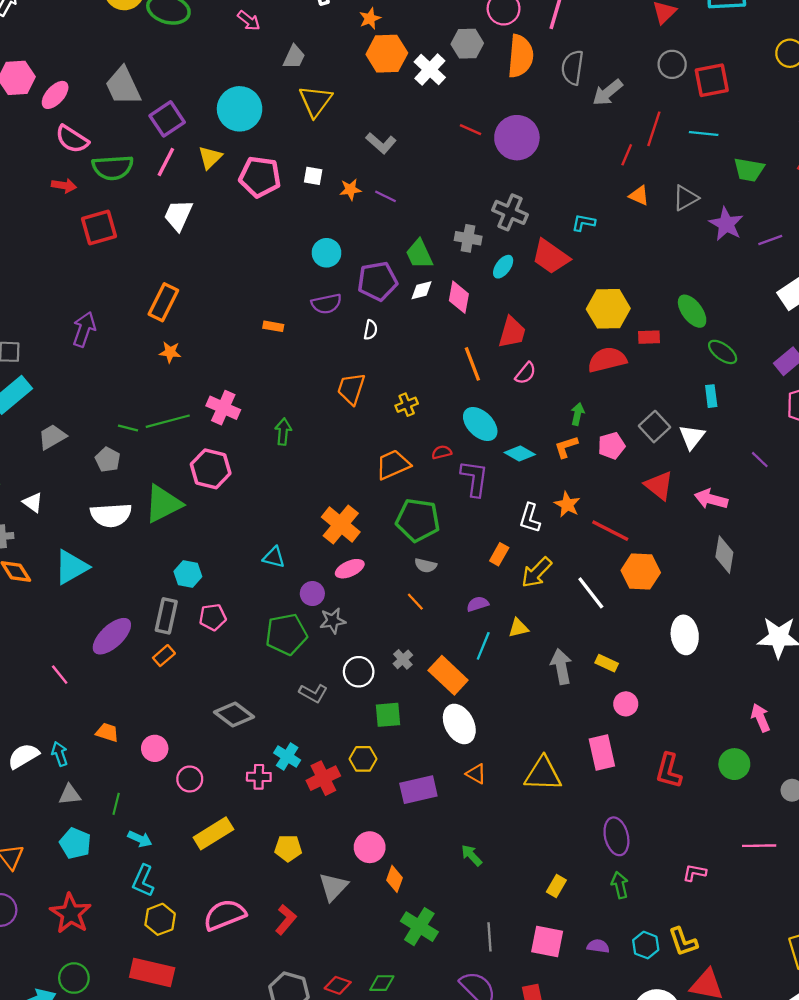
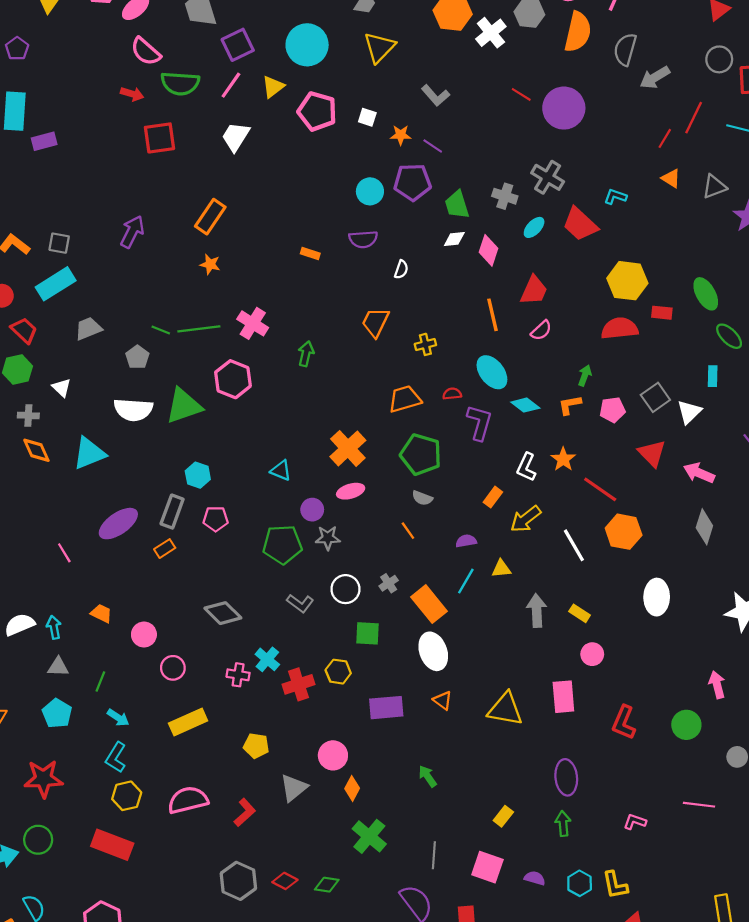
purple pentagon: (377, 281) -> (412, 182), moved
red star: (71, 913) -> (43, 779), turned 30

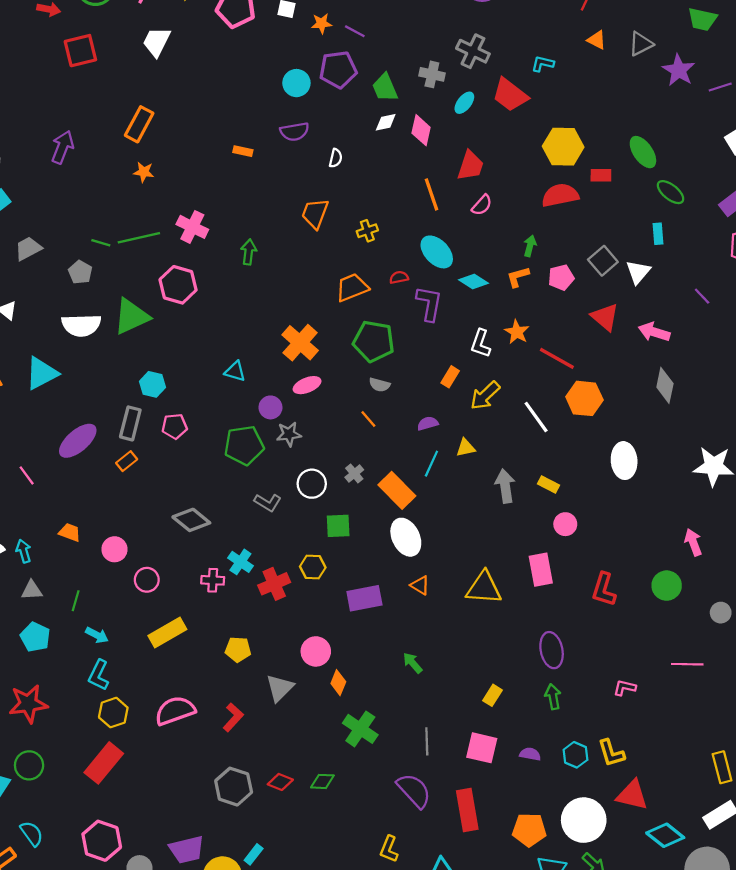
red rectangle: (112, 845) -> (104, 763), turned -66

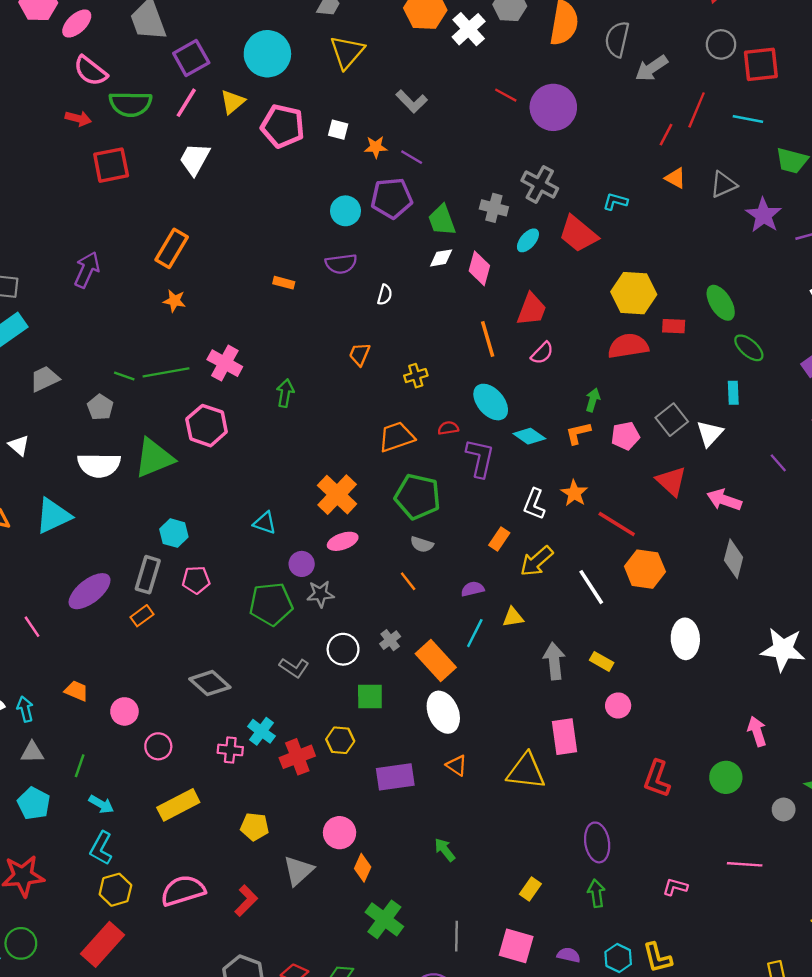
orange trapezoid: (315, 214) -> (360, 354), size x0.7
pink rectangle: (541, 570) -> (565, 737), moved

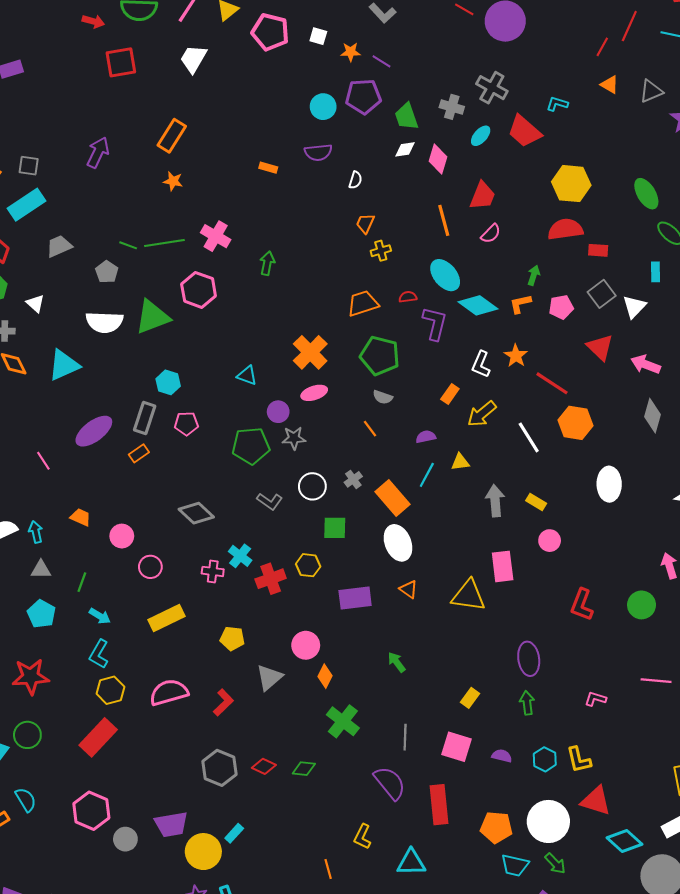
red rectangle: (674, 326) -> (598, 250), moved
orange trapezoid: (360, 354) -> (365, 223), moved
cyan diamond: (529, 436) -> (478, 305), size x1.4

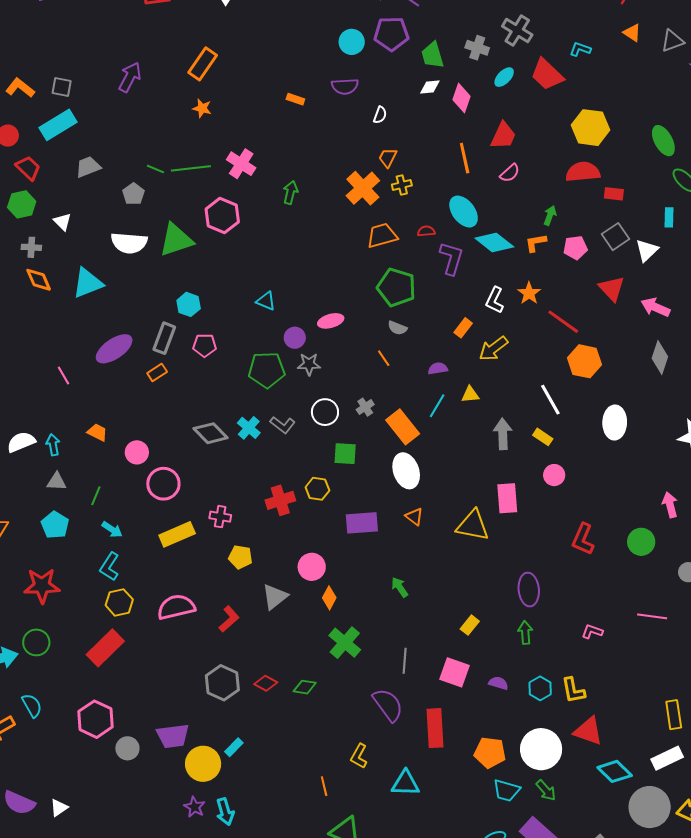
orange cross: (310, 352) -> (363, 188), moved
white line: (529, 437) -> (550, 400), moved
cyan cross: (240, 556) -> (249, 428), moved
pink circle: (150, 567) -> (163, 484), size x1.4
pink cross: (213, 571) -> (220, 517), moved

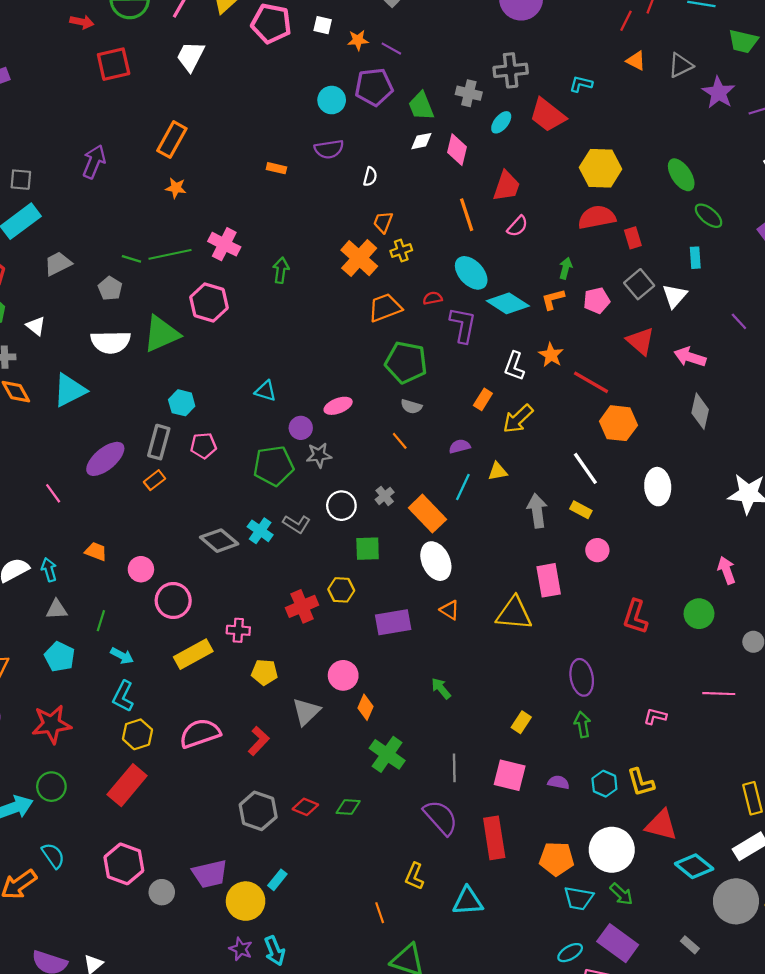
gray cross: (517, 31) -> (511, 70), turned -32
red rectangle: (614, 194) -> (633, 238), turned 72

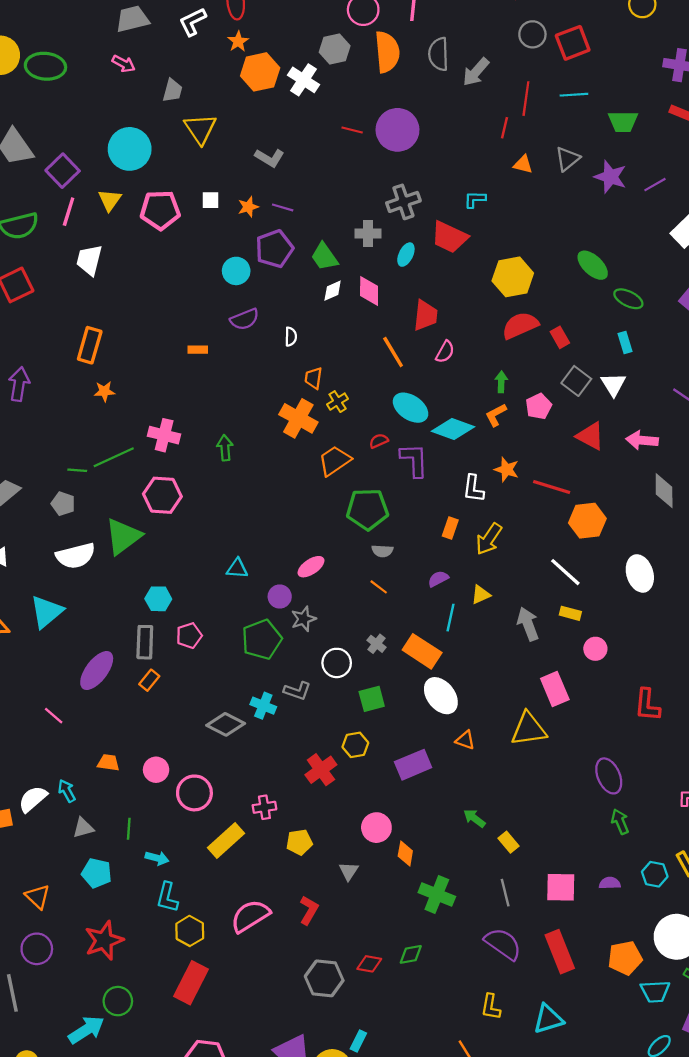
gray triangle: (306, 712) -> (349, 871), size x0.7
yellow rectangle: (521, 722) -> (508, 842), moved, turned -60

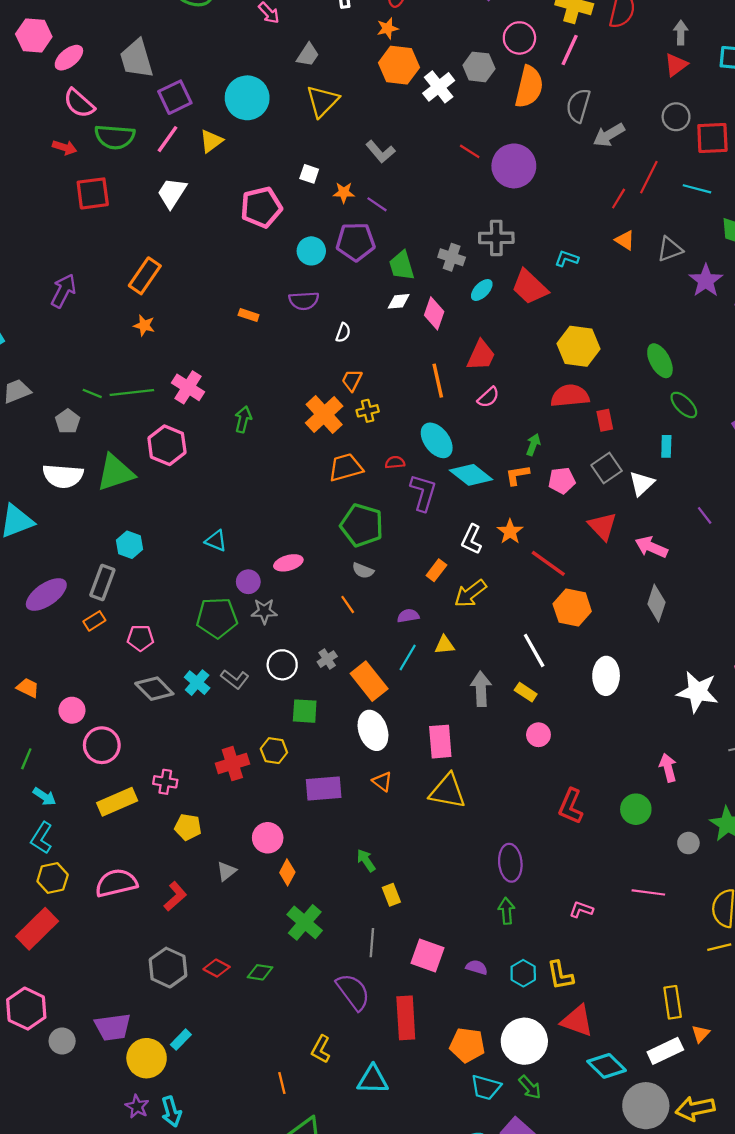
pink pentagon: (160, 210) -> (261, 207), moved, turned -30
pink pentagon: (189, 636) -> (140, 638), moved
pink rectangle: (555, 689) -> (440, 742), moved

